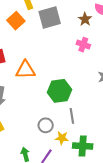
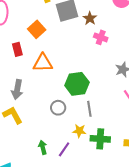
brown star: (85, 19) -> (90, 18), moved
orange square: (16, 21) -> (37, 29), moved
gray circle: (46, 125) -> (58, 108), moved

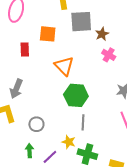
orange square: (37, 29) -> (48, 34), turned 36
orange triangle: (43, 63) -> (64, 66), moved, turned 35
gray circle: (58, 108) -> (36, 124), moved

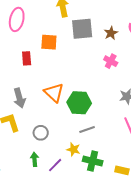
brown star: (102, 34) -> (111, 33), moved
orange triangle: (64, 66) -> (54, 93), moved
gray arrow: (16, 89) -> (19, 98), turned -36
gray line: (83, 122) -> (87, 129), turned 70

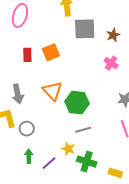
orange square: (49, 42) -> (51, 52), moved, turned -30
gray circle: (41, 133) -> (27, 129), moved

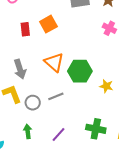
gray line: (83, 130) -> (56, 96), moved
yellow star: (68, 149) -> (106, 86), moved
green arrow: (29, 156) -> (28, 131), moved

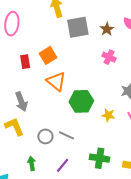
orange triangle: (54, 62) -> (56, 81), moved
gray line: (56, 96) -> (66, 135), moved, turned 49
gray circle: (33, 103) -> (45, 136), moved

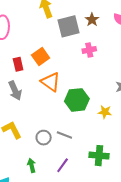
brown star: (107, 29) -> (92, 20), moved
pink cross: (109, 57) -> (89, 50), moved, turned -32
gray arrow: (21, 102) -> (15, 90), moved

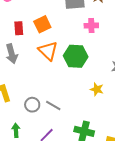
green hexagon: (77, 100) -> (76, 56), moved

